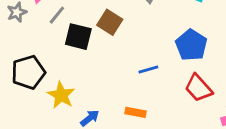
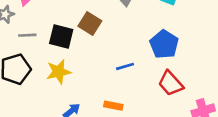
gray line: (57, 15) -> (27, 35), moved, turned 48
yellow star: (61, 95) -> (59, 72), moved, turned 30

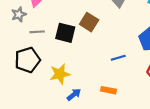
yellow star: (59, 72) -> (60, 74), moved

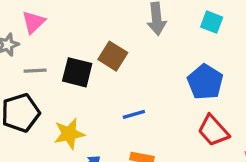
blue line: (118, 58) -> (134, 114), moved

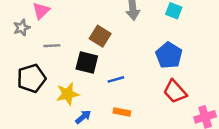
gray line: (35, 71) -> (52, 46), moved
black square: (77, 72) -> (87, 63), moved

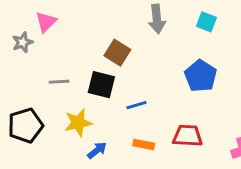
gray line: (52, 46) -> (59, 82), moved
black pentagon: (31, 78) -> (25, 126), moved
red trapezoid: (175, 92) -> (188, 136), moved, turned 135

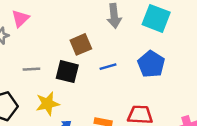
cyan square: (206, 22) -> (156, 18), size x1.6
brown square: (117, 53) -> (81, 44), turned 35
blue line: (136, 105) -> (108, 67), moved

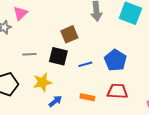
blue pentagon: (151, 64) -> (115, 60), moved
blue line: (108, 67) -> (85, 64), moved

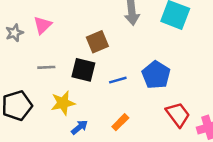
pink triangle: (20, 13) -> (42, 25), moved
red trapezoid: (117, 91) -> (178, 114), moved, turned 50
orange rectangle: (87, 97) -> (120, 122), turned -56

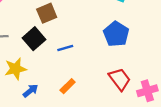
black square: (83, 70) -> (34, 39), turned 35
blue pentagon: (156, 75) -> (116, 34), moved

